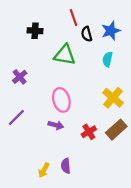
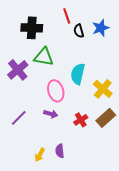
black cross: (35, 31) -> (32, 28), size x1.5
green triangle: (65, 55) -> (44, 57), moved
cyan semicircle: (108, 59) -> (78, 74), moved, size x1.5
purple cross: (20, 77) -> (18, 70), size x1.5
purple line: (16, 117) -> (19, 118), moved

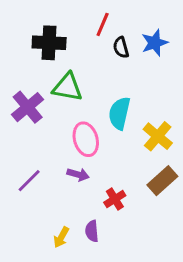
red line: (67, 16) -> (103, 24), turned 42
red cross: (81, 120) -> (115, 199), moved

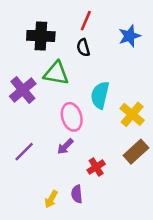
black semicircle: (121, 47) -> (83, 48), moved
purple arrow: (78, 174) -> (65, 146), turned 120

